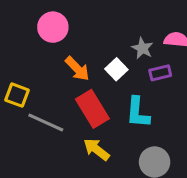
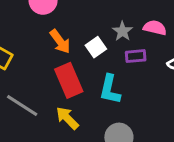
gray line: (46, 123) -> (22, 106), moved

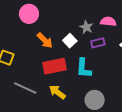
red rectangle: (69, 80) -> (55, 66), turned -70

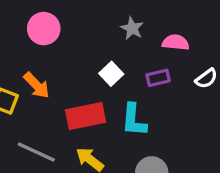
gray star: (86, 27) -> (132, 28), moved
orange arrow: (45, 40) -> (37, 85), moved

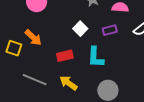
red rectangle: (86, 116) -> (65, 56), size x0.7

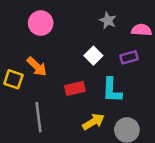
gray line: (35, 80) -> (38, 117), turned 60
yellow arrow: (69, 83) -> (93, 122), moved, turned 114

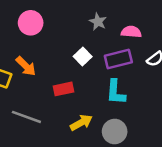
purple rectangle: (129, 57) -> (118, 59), size x1.5
cyan L-shape: (112, 90) -> (116, 92), moved
gray line: (38, 117) -> (26, 117), turned -64

